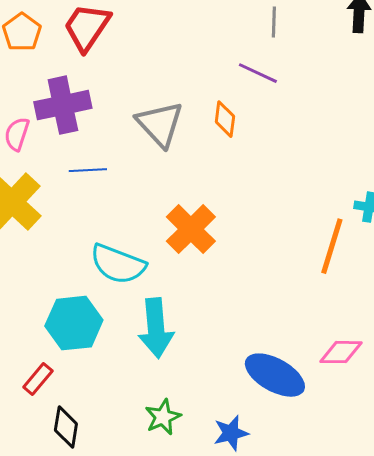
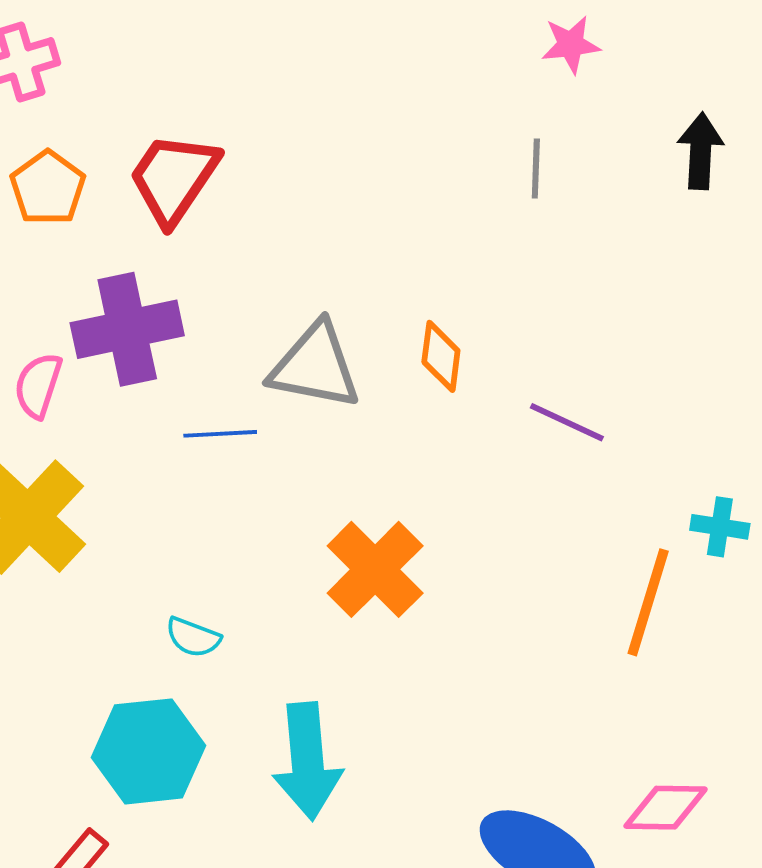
purple line: (258, 73) -> (567, 422), moved
gray triangle: (160, 124) -> (315, 366), turned -36
blue line: (88, 170) -> (220, 434), moved
cyan semicircle: (118, 264) -> (193, 637), moved, size x0.5

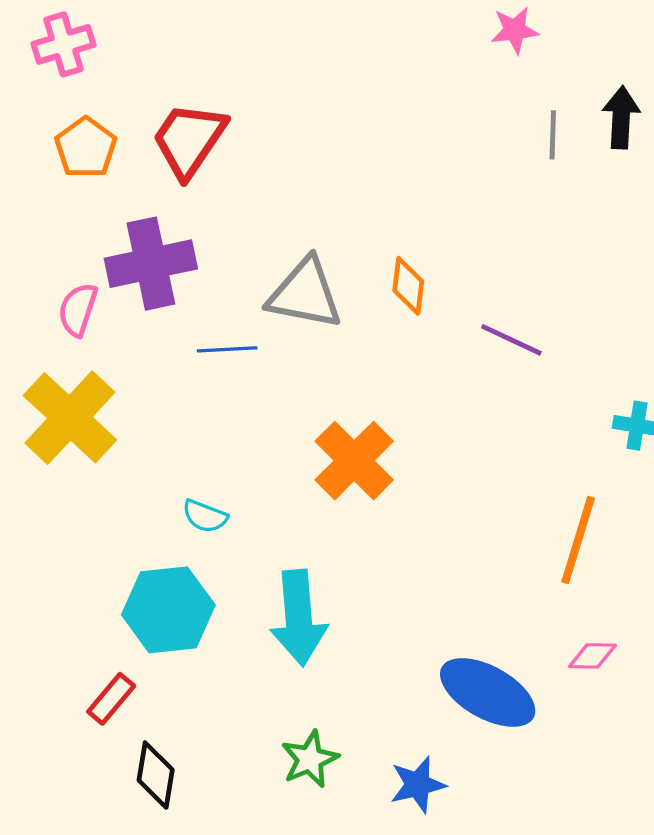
gray line: (536, 169) -> (553, 135), moved
orange line: (648, 602) -> (578, 540), moved
pink diamond: (666, 808) -> (592, 656), size x0.7

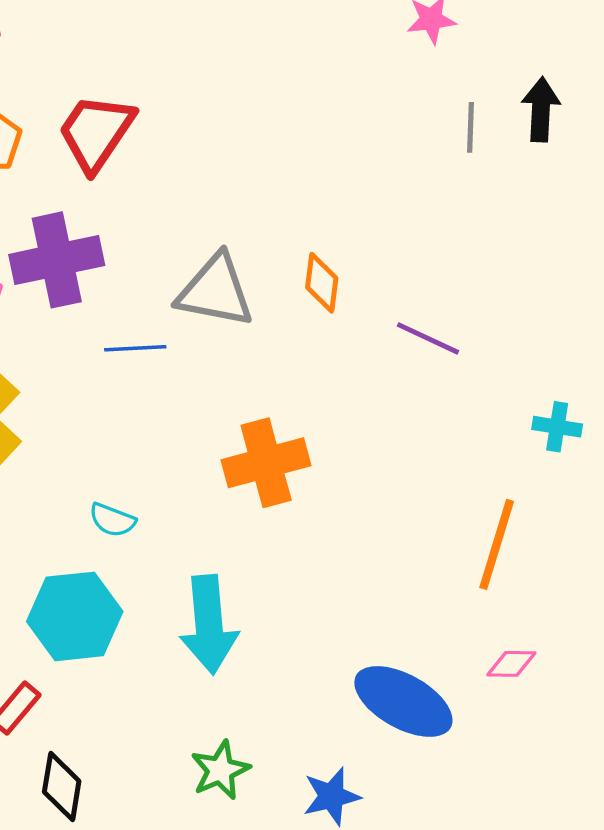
orange cross: (354, 461) -> (266, 463), turned 30

